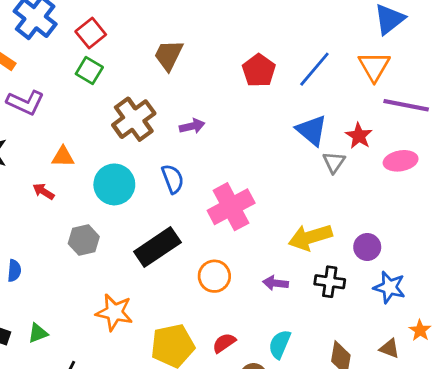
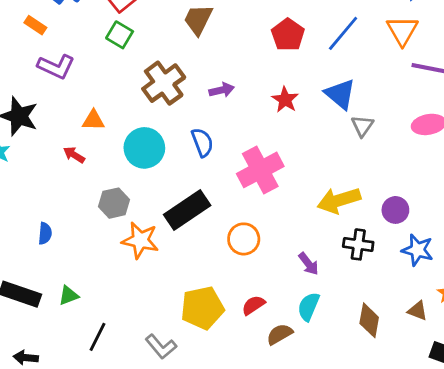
red star: (359, 136) -> (285, 100), moved
purple arrow: (276, 283) -> (309, 264), moved, turned -135
orange star: (114, 312) -> (140, 240), moved

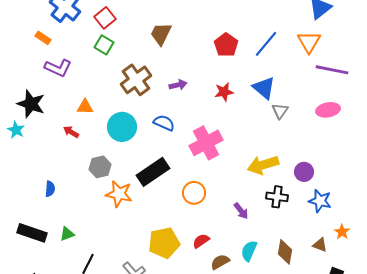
red star: (285, 100) -> (224, 92), turned 30
blue semicircle: (202, 142) -> (164, 123), turned -45
cyan semicircle: (309, 307) -> (249, 251), moved

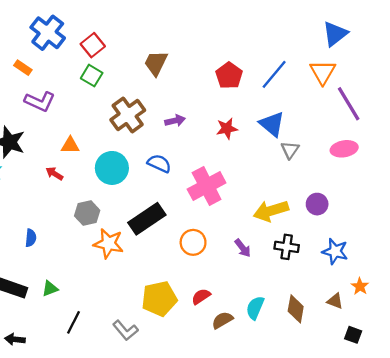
purple line: (332, 70) -> (349, 104), turned 48
purple circle: (304, 172) -> (317, 204), moved
purple arrow: (241, 211) -> (243, 248), moved

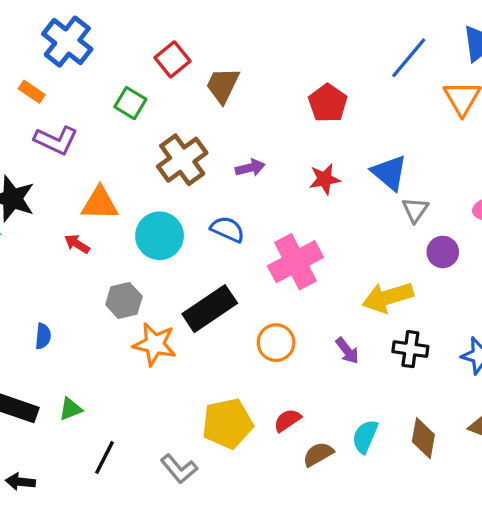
red square: (93, 45) -> (172, 59), moved
blue line: (274, 74) -> (409, 58), moved
orange triangle: (70, 145) -> (100, 203), size x1.4
purple circle: (317, 204) -> (443, 252), moved

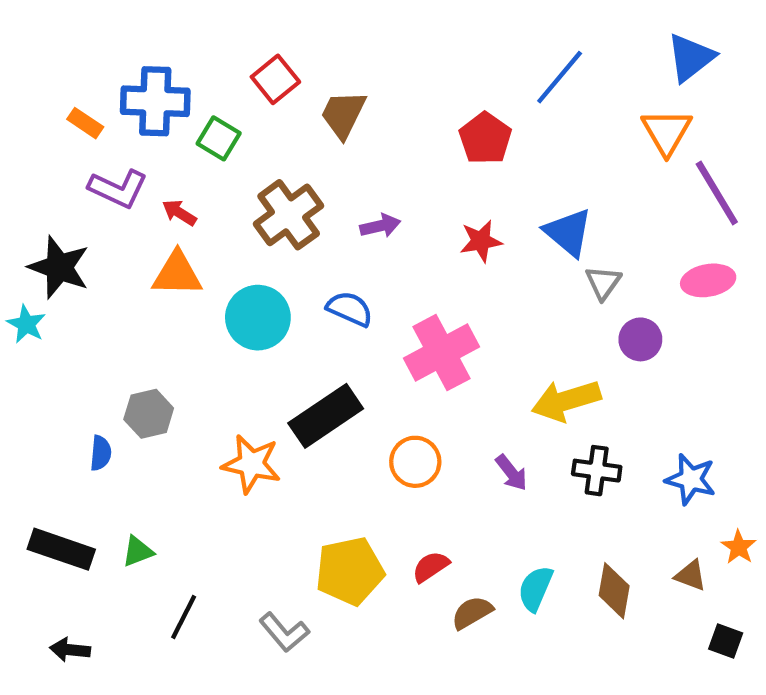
blue cross: (67, 42) -> (155, 101), moved, turned -36
blue line: (409, 58) -> (560, 77), moved
red arrow: (77, 244) -> (179, 213), moved
gray hexagon: (124, 301) -> (149, 414), moved

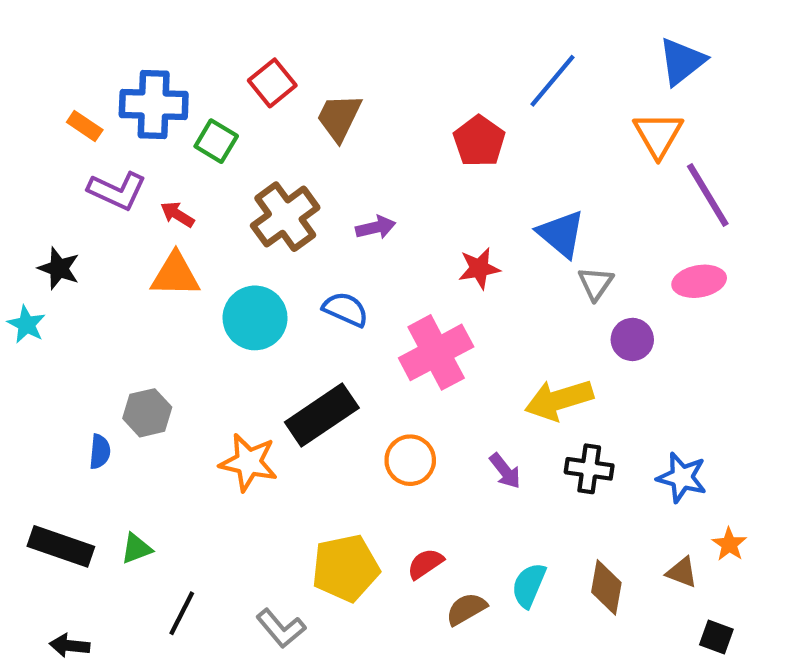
red star: (481, 241) -> (479, 268), moved
black star: (59, 267) -> (59, 268), size x0.7

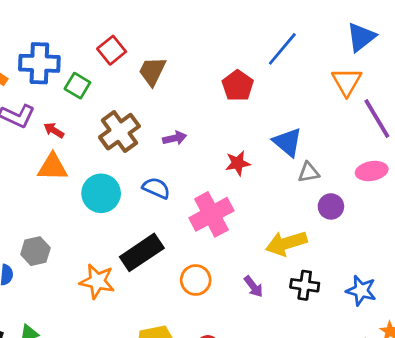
gray triangle: (596, 283) -> (309, 172), turned 45

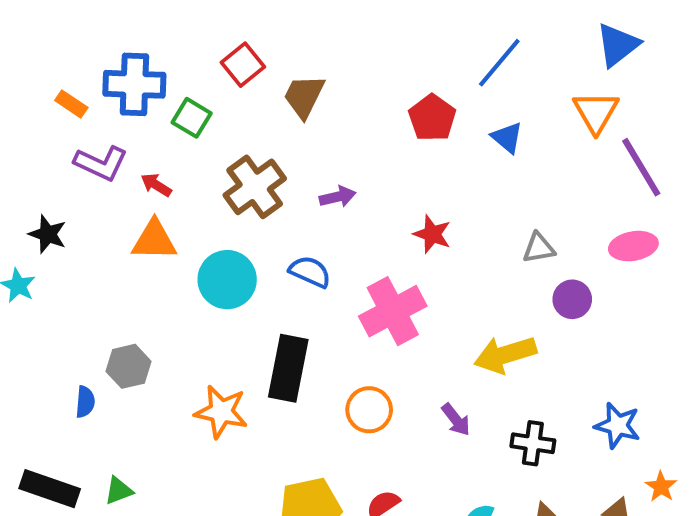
blue triangle: (288, 142) -> (507, 138), moved, size x0.7
red star: (238, 163) -> (432, 234), turned 30
black rectangle: (142, 252) -> (288, 368), turned -45
black cross: (305, 285) -> (533, 443), moved

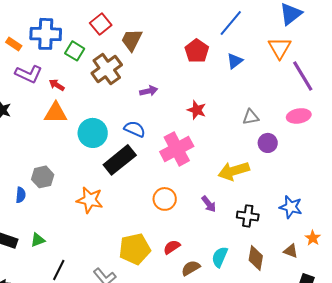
blue triangle: (507, 138) -> (235, 61), turned 42
brown cross: (255, 187) -> (107, 69), moved
black rectangle: (288, 368) -> (120, 160), moved, turned 40

